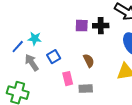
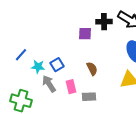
black cross: (101, 26) -> (104, 22), moved
cyan star: (35, 39) -> (38, 67), moved
gray arrow: (32, 63) -> (49, 84), moved

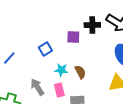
blue square: (57, 65) -> (45, 49), moved
cyan star: (38, 67) -> (61, 70), moved

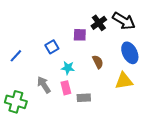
black cross: (92, 25) -> (99, 23), turned -35
brown semicircle: (80, 72) -> (98, 62), moved

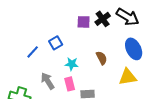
purple square: (80, 35) -> (84, 22), moved
blue line: (16, 56) -> (33, 52), moved

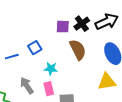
black arrow: (128, 17) -> (107, 22), turned -55
blue line: (33, 52) -> (12, 57), turned 32
brown semicircle: (102, 58) -> (78, 50), moved, size x1.5

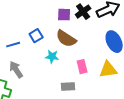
brown semicircle: (78, 50) -> (66, 39), moved, turned 150
gray arrow: (27, 86) -> (16, 70), moved
pink rectangle: (49, 89) -> (82, 67), moved

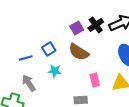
purple square: (64, 15) -> (77, 28), turned -32
cyan star: (52, 57) -> (55, 71), moved

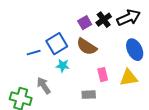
blue square: (49, 49) -> (57, 44), size x1.5
gray arrow: (29, 83) -> (44, 86), moved

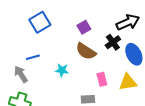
black cross: (104, 20) -> (113, 42), moved
blue square: (57, 44) -> (40, 22), moved
gray arrow: (44, 86) -> (21, 74), moved

